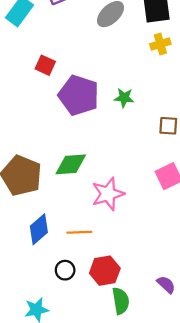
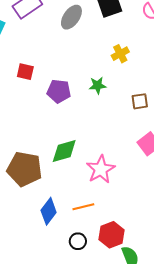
yellow cross: (160, 44) -> (120, 54), moved
purple pentagon: (79, 95) -> (59, 91), size x0.7

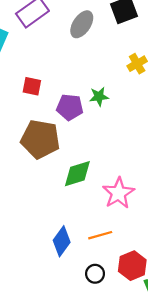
green star: (98, 85) -> (99, 96), moved
brown pentagon: (24, 169) -> (40, 139), moved

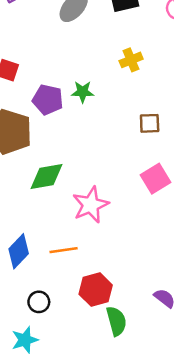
black circle: (95, 274) -> (39, 302), moved

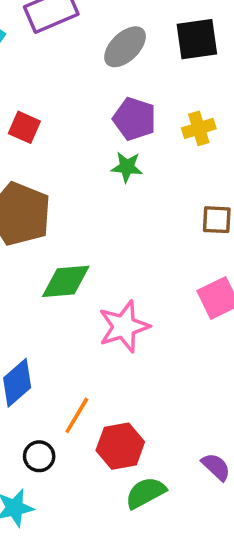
purple pentagon: (48, 100) -> (134, 119), moved
orange line: (64, 250) -> (77, 415), moved, turned -56
green semicircle: (116, 321) -> (146, 493), turned -108

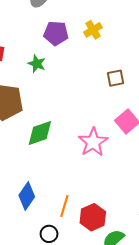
green star: (127, 167) -> (37, 64), moved, turned 30
pink star: (124, 327) -> (93, 142), moved

